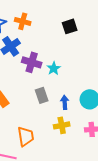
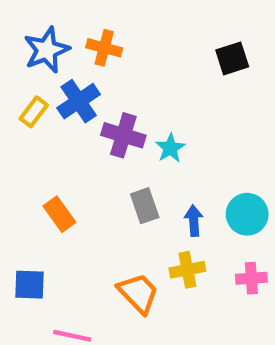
black square: (70, 26) -> (232, 58), moved
orange trapezoid: (26, 136) -> (138, 293), moved, turned -35

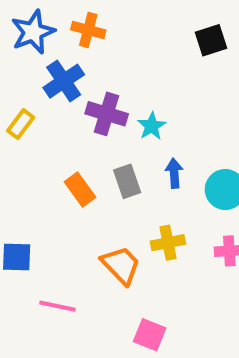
yellow rectangle: (34, 112) -> (21, 124), moved
orange rectangle: (59, 214) -> (80, 189), moved
blue arrow: (194, 221) -> (174, 173), moved

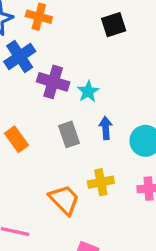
black square: (211, 40) -> (114, 25), moved
orange rectangle: (80, 189) -> (17, 139), moved

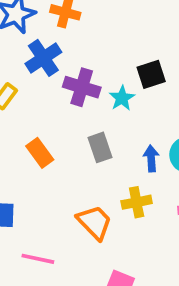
black square: (114, 25) -> (151, 74), moved
blue arrow: (106, 128) -> (151, 158), moved

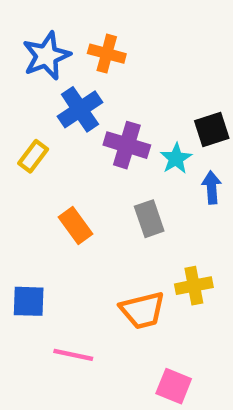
blue arrow: (151, 158) -> (212, 187), moved
orange trapezoid: (95, 222) -> (142, 310), turned 120

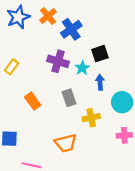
orange cross: (107, 54) -> (48, 16), turned 35
blue cross: (80, 109) -> (71, 29), moved
yellow cross: (194, 286) -> (91, 118), moved

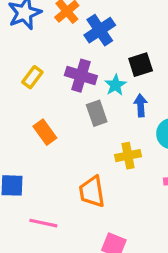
yellow rectangle: (12, 67) -> (32, 77), moved
gray rectangle: (69, 98) -> (97, 113), moved
orange trapezoid: (66, 143) -> (92, 192), turned 95

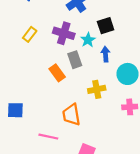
orange rectangle: (45, 132) -> (57, 73), moved
pink line: (43, 223) -> (48, 137), moved

